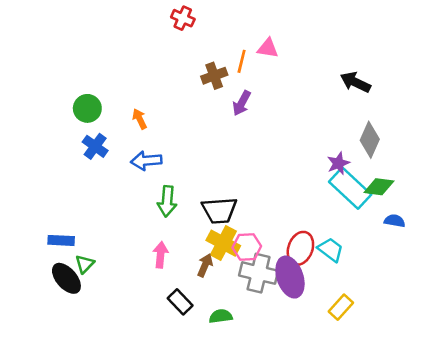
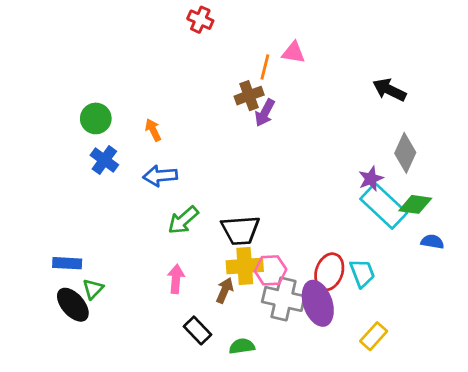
brown cross: (214, 76) -> (249, 96), moved
green arrow: (167, 201) -> (183, 220), turned 44
yellow cross: (223, 243) -> (245, 266), turned -32
cyan trapezoid: (331, 250) -> (362, 273), turned 32

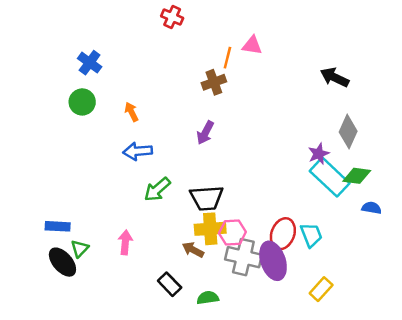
purple arrow: (265, 113) -> (205, 133), moved
blue cross: (104, 160) -> (90, 63), moved
pink arrow: (176, 279) -> (125, 242), moved
brown arrow: (225, 290) -> (193, 250), turned -85

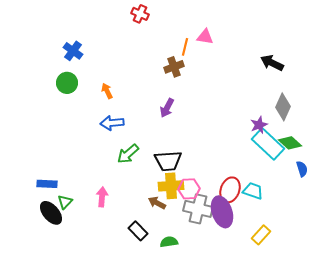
green diamond: (357, 176) -> (290, 143), turned 35
blue semicircle: (372, 208) -> (302, 169), turned 63
cyan trapezoid: (311, 235) -> (253, 191), turned -50

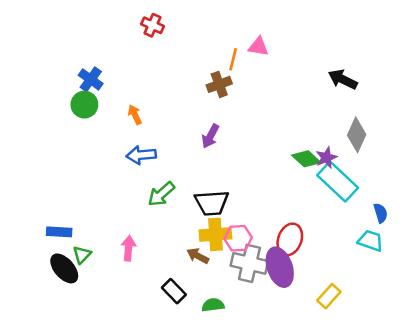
red cross: (140, 14) -> (152, 25), moved
blue cross: (73, 51) -> (91, 79), moved
green diamond: (290, 143) -> (306, 159), moved
cyan trapezoid: (253, 191) -> (370, 241), moved

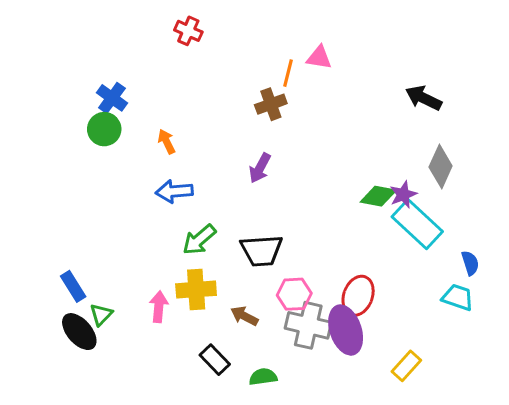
green diamond: (306, 159) -> (378, 196), turned -32
blue rectangle: (59, 232) -> (73, 286), turned 55
yellow cross: (215, 234) -> (196, 290), moved

